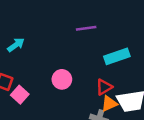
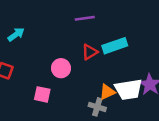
red triangle: (104, 87) -> (90, 52), moved
pink square: (20, 95) -> (42, 94), moved, turned -30

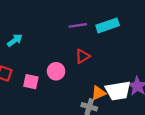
cyan rectangle: (115, 46) -> (108, 25), moved
pink square: (42, 94) -> (31, 82), moved

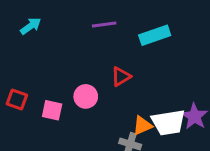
purple line: (78, 25) -> (104, 24), moved
cyan arrow: (15, 40) -> (31, 26), moved

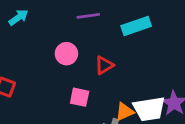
pink circle: (86, 96) -> (66, 54), moved
pink square: (52, 110) -> (80, 97), moved

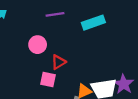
red triangle: (104, 65) -> (58, 62), moved

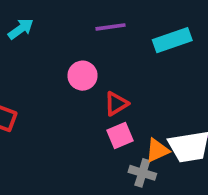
pink square: (48, 79) -> (120, 135), moved, turned -35

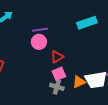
purple line: (111, 27) -> (40, 30), moved
gray cross: (142, 173) -> (57, 87), moved

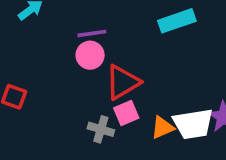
red triangle: (57, 57) -> (123, 82), size x1.5
gray cross: (57, 87) -> (101, 129), moved

